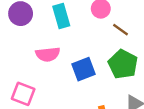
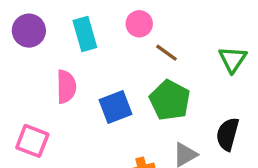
pink semicircle: (48, 54) -> (66, 87), turned -85

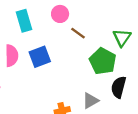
green pentagon: (170, 100) -> (103, 61), moved
blue square: (115, 107) -> (40, 57), moved

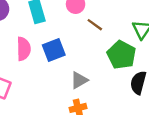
gray triangle: (90, 101) -> (79, 80), moved

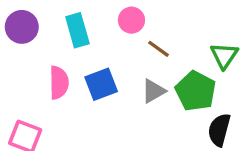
gray triangle: (79, 80) -> (153, 91), moved

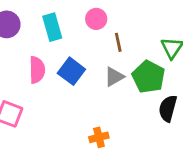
brown line: (158, 49) -> (118, 42), turned 42
blue square: (101, 84) -> (71, 71), turned -32

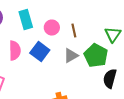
pink circle: (96, 19) -> (52, 28), moved

